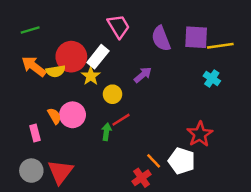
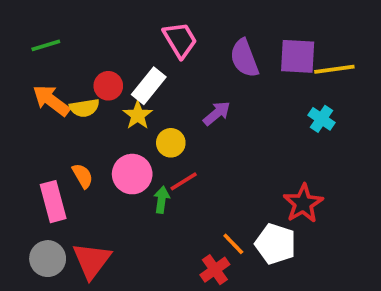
red circle: (71, 57) -> (108, 86), size x0.6
pink circle: (73, 115) -> (132, 174), moved
pink rectangle: (35, 133) -> (53, 202), size x1.5

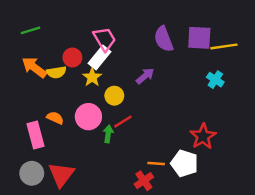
pink trapezoid: (180, 40) -> (104, 39), moved
orange semicircle: (83, 176) -> (55, 118), turned -35
orange line: (233, 244) -> (156, 163), turned -42

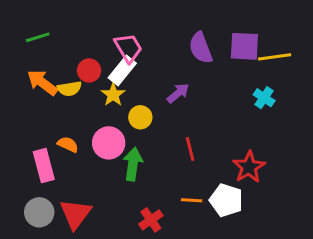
red line: (123, 122) -> (190, 149), moved, turned -72
green arrow: (108, 134) -> (133, 164), size x1.5
red cross: (144, 181) -> (151, 220), moved

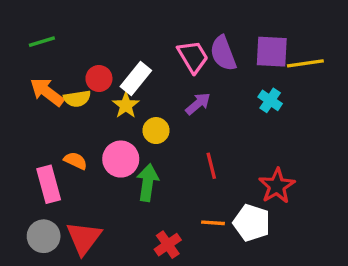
pink trapezoid: (128, 48) -> (193, 57), moved
cyan cross: (264, 98) -> (270, 100), moved

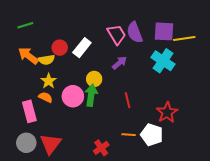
cyan cross: (270, 100) -> (163, 61), size x1.6
yellow star: (126, 105) -> (49, 81), moved
green arrow: (148, 183) -> (91, 95), moved

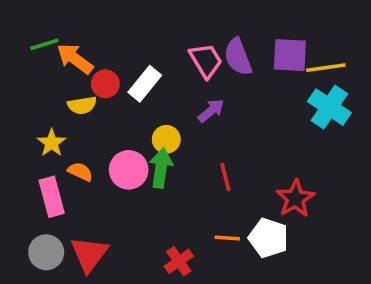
orange arrow: (28, 56) -> (75, 59), moved
cyan cross: (163, 61) -> (329, 107), moved
yellow star: (49, 81) -> (52, 143), moved

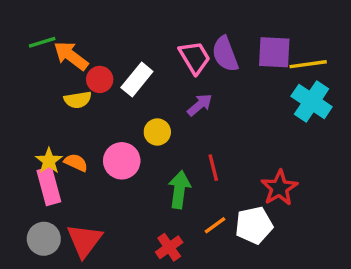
yellow star: (52, 143) -> (49, 161), moved
green arrow: (161, 168) -> (179, 190), moved
orange line: (227, 238) -> (215, 225), turned -40
white pentagon: (268, 238) -> (254, 225), turned -30

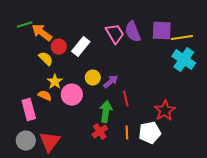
yellow semicircle: (78, 100) -> (46, 59), turned -126
purple arrow: (200, 105) -> (111, 82), moved
yellow star: (49, 161) -> (55, 82), moved
orange line: (215, 225) -> (127, 133), turned -56
red cross: (169, 247) -> (100, 132), moved

